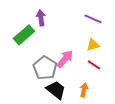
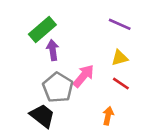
purple arrow: (41, 18) -> (53, 50), moved
green rectangle: (24, 35) -> (42, 29), moved
black trapezoid: (56, 90) -> (42, 116), moved

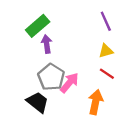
purple line: (120, 24) -> (106, 21), turned 42
pink arrow: (84, 76) -> (69, 83), moved
orange arrow: (108, 116) -> (96, 102), size x1.5

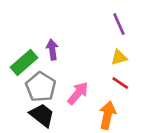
green rectangle: (38, 26) -> (24, 62), moved
gray pentagon: (51, 77) -> (41, 87), moved

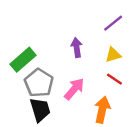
purple line: (119, 24) -> (113, 23), turned 75
purple arrow: (52, 50) -> (77, 48), moved
black trapezoid: (42, 115) -> (40, 110), turned 35

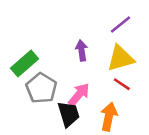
yellow triangle: (113, 55) -> (121, 58), size x1.6
black trapezoid: (40, 110) -> (69, 114), moved

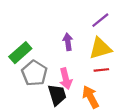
red line: (122, 84) -> (101, 70), turned -40
pink arrow: (79, 95) -> (66, 79), turned 126
orange arrow: (109, 117) -> (91, 97), turned -40

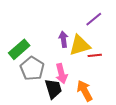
yellow triangle: (100, 48) -> (80, 45), moved
red line: (101, 70) -> (95, 55), moved

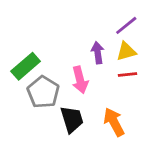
purple arrow: (63, 39) -> (98, 53), moved
yellow triangle: (80, 45) -> (126, 51), moved, size x0.7
pink arrow: (61, 74) -> (80, 80), moved

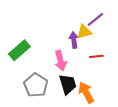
yellow triangle: (126, 51) -> (84, 32), moved
gray pentagon: (43, 92) -> (36, 85), moved
black trapezoid: (72, 119) -> (68, 84), moved

